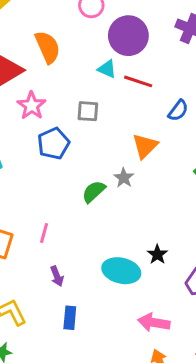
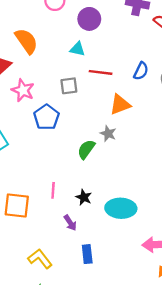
purple circle: (128, 36) -> (89, 19), size x0.7
red line: (138, 81) -> (101, 72), moved
orange triangle: (145, 146) -> (120, 105), turned 35
black star: (157, 254) -> (84, 197), moved

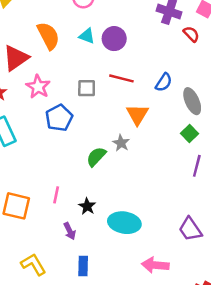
purple circle: (89, 19) -> (114, 39), moved
cyan triangle: (77, 49) -> (87, 36), moved
orange triangle: (120, 105) -> (137, 115), turned -45

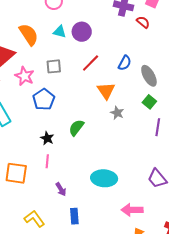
red line: (121, 78) -> (91, 63), turned -54
gray square: (87, 88) -> (54, 66), moved
gray star: (121, 143) -> (117, 113), moved
black star: (87, 206) -> (47, 138), moved

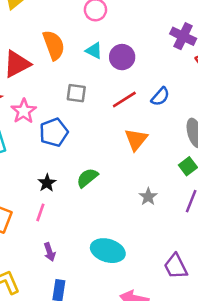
blue semicircle: (125, 63) -> (160, 97), moved
pink star: (24, 76) -> (24, 111), moved
gray star: (117, 113) -> (148, 197), moved

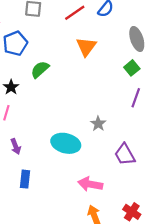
green semicircle: (87, 178) -> (40, 69), moved
gray star: (148, 197) -> (98, 124), moved

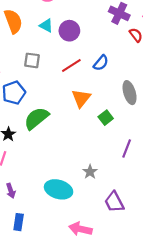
green square: (132, 68) -> (106, 118), moved
green semicircle: (40, 69) -> (36, 118), size x1.4

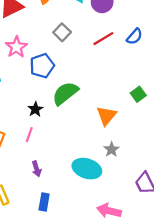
gray square: (32, 60) -> (62, 32), turned 35
orange triangle: (81, 98) -> (106, 116), moved
gray star: (90, 172) -> (111, 149), moved

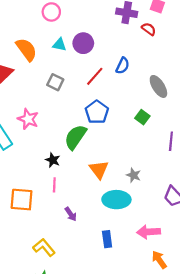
pink star: (16, 47) -> (28, 119), moved
blue pentagon: (42, 66) -> (97, 112), moved
orange triangle: (106, 116) -> (99, 169), moved
blue rectangle: (44, 202) -> (107, 239), moved

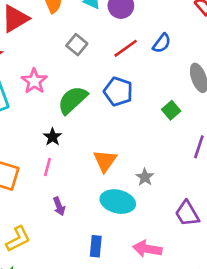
blue pentagon: (97, 112) -> (118, 92), turned -30
green semicircle: (75, 137) -> (73, 100), moved
yellow L-shape: (44, 247) -> (18, 239), turned 90

